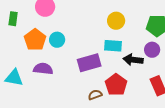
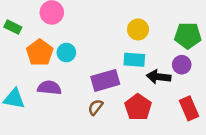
green rectangle: (13, 19) -> (13, 27), turned -72
brown semicircle: (95, 95) -> (96, 107), moved, turned -32

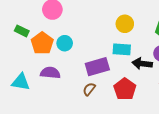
green rectangle: (13, 27) -> (22, 31), moved

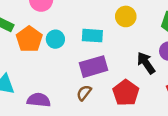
cyan rectangle: (122, 49) -> (92, 36), moved
black arrow: (142, 64) -> (146, 63), turned 48
purple semicircle: (50, 73) -> (39, 100), moved

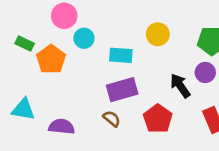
cyan circle: (55, 39) -> (84, 38), moved
brown semicircle: (84, 93) -> (112, 119), turned 91

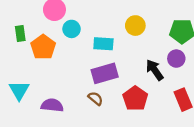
green rectangle: (25, 43) -> (20, 33), turned 56
cyan triangle: (23, 109) -> (19, 90), turned 50

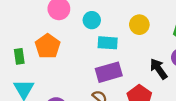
cyan circle: (72, 29) -> (92, 20), moved
green rectangle: (20, 33) -> (19, 56), moved

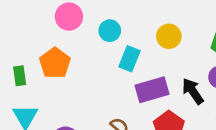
cyan rectangle: (108, 43) -> (129, 59), turned -72
purple rectangle: (109, 72) -> (152, 90), moved

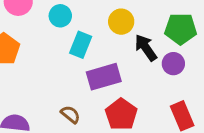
black arrow: (193, 91) -> (146, 48), moved

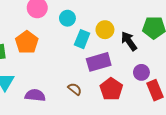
yellow circle: (121, 22) -> (105, 30), moved
purple circle: (173, 64) -> (141, 72), moved

